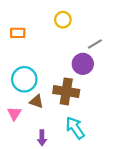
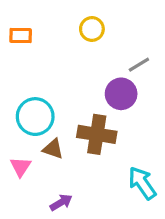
orange rectangle: (18, 33) -> (21, 35), moved
cyan arrow: (75, 128) -> (142, 183), moved
purple arrow: (42, 138) -> (61, 202), turned -120

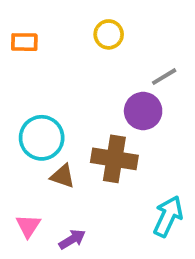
pink triangle: (21, 167) -> (28, 226), moved
cyan arrow: (142, 183) -> (168, 216), turned 60

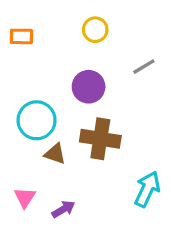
purple circle: (143, 111) -> (89, 87), moved

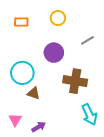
orange rectangle: (21, 36) -> (21, 22), moved
brown cross: (100, 139) -> (75, 81), moved
cyan arrow: (147, 189) -> (89, 115), turned 130

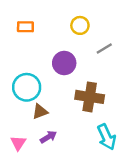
yellow circle: (58, 18) -> (80, 25), moved
brown triangle: (34, 93) -> (40, 111), turned -40
purple arrow: (39, 127) -> (48, 137), moved

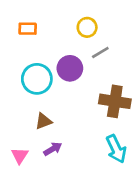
gray line: (104, 48) -> (100, 52), moved
cyan circle: (27, 87) -> (37, 79), moved
brown cross: (90, 97) -> (115, 101), moved

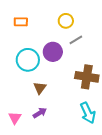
brown triangle: (43, 121) -> (40, 88), moved, turned -32

